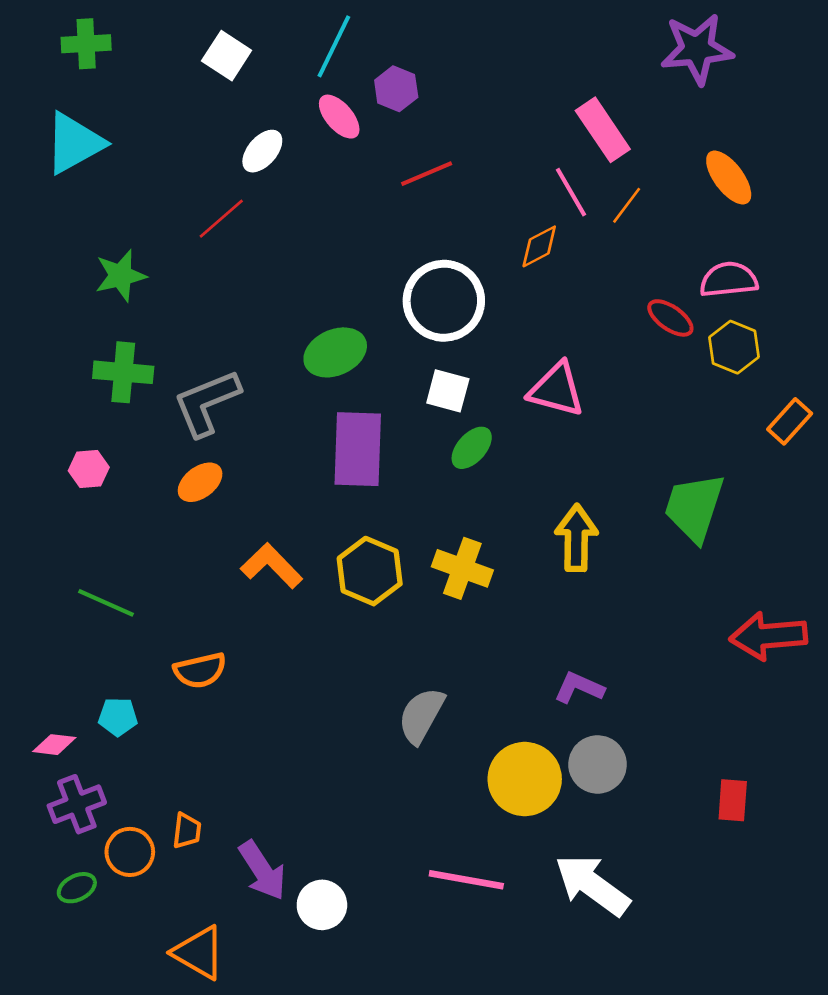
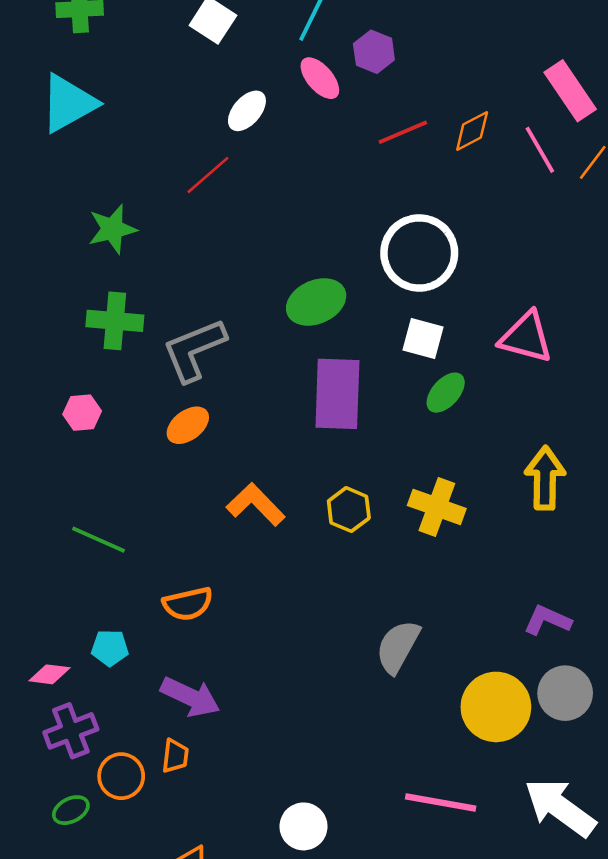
orange diamond: (539, 246) -> (472, 131), moved
yellow hexagon: (370, 571) -> (349, 510), size x0.7
purple arrow: (262, 870) -> (190, 697), moved, turned -32

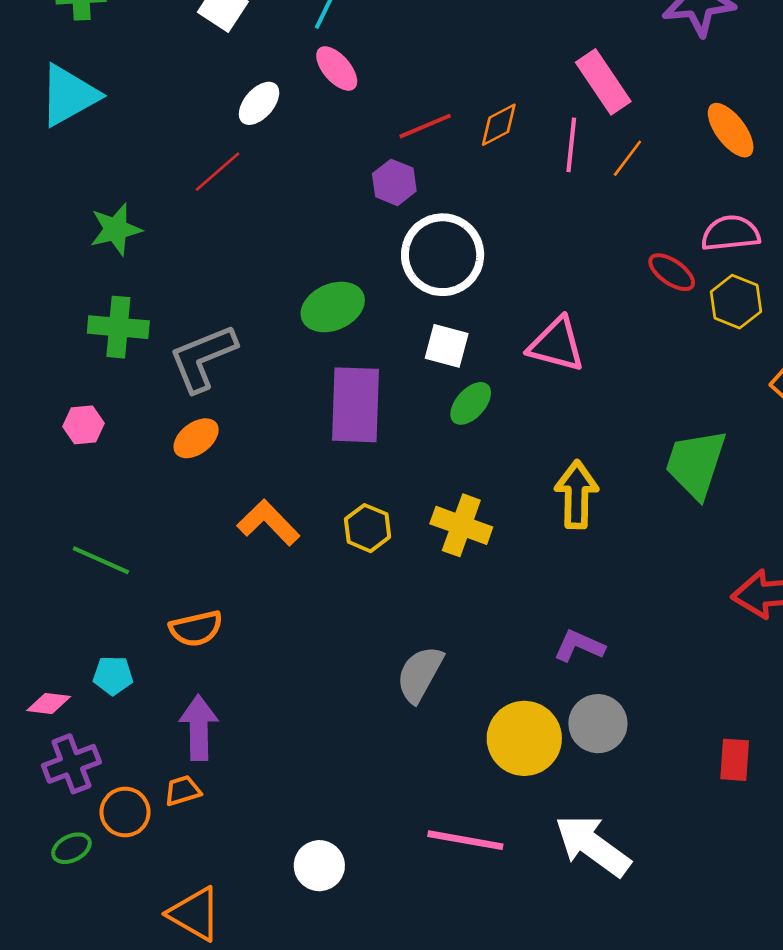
purple hexagon: (374, 52) -> (394, 182), moved
pink line: (540, 150) -> (571, 145), turned 36
purple arrow: (190, 697) -> (199, 728), turned -116
orange trapezoid: (175, 756) -> (183, 791), turned -114

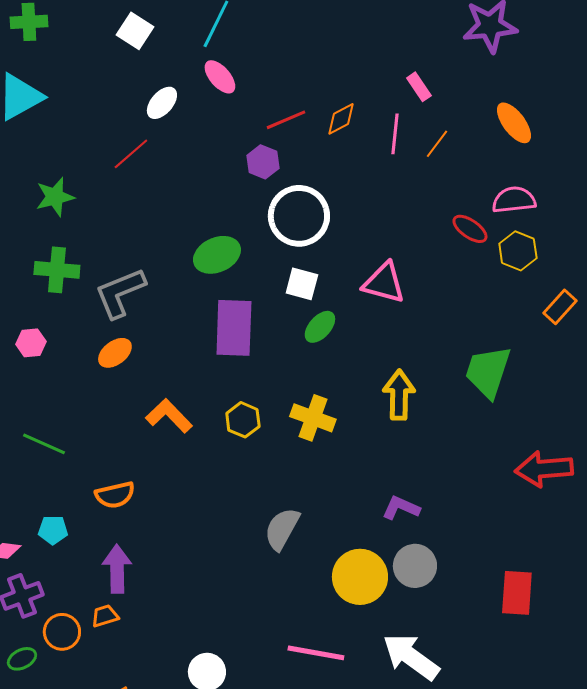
pink rectangle: (603, 82) -> (419, 87), size x0.6
red rectangle: (735, 760) -> (517, 593), size x1.4

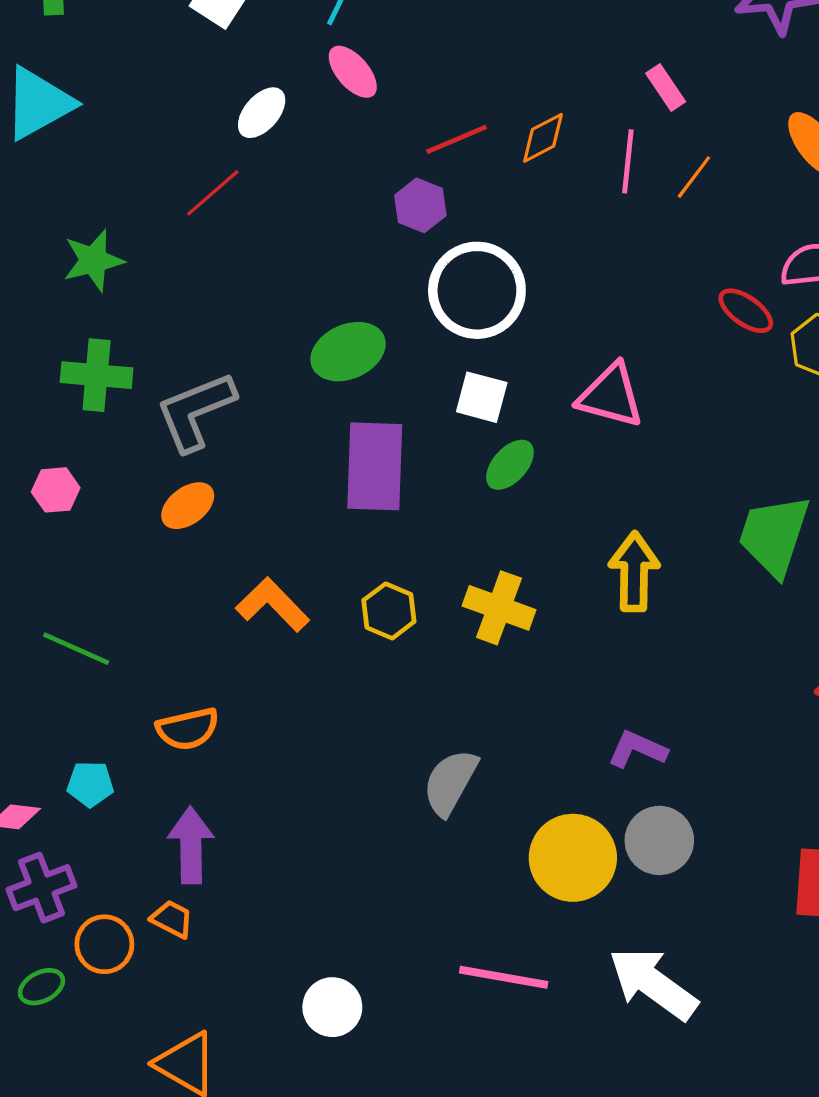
orange trapezoid: (105, 616) -> (172, 919), turned 44

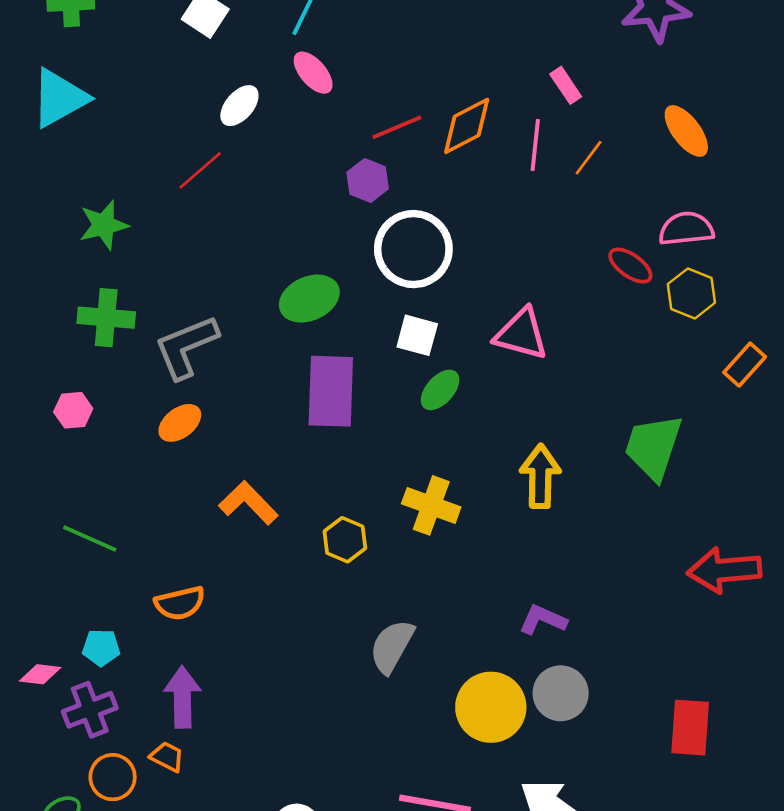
orange diamond: (543, 138) -> (467, 126), size x1.4
yellow hexagon: (389, 611) -> (345, 540), moved
purple cross: (42, 888) -> (90, 710), moved

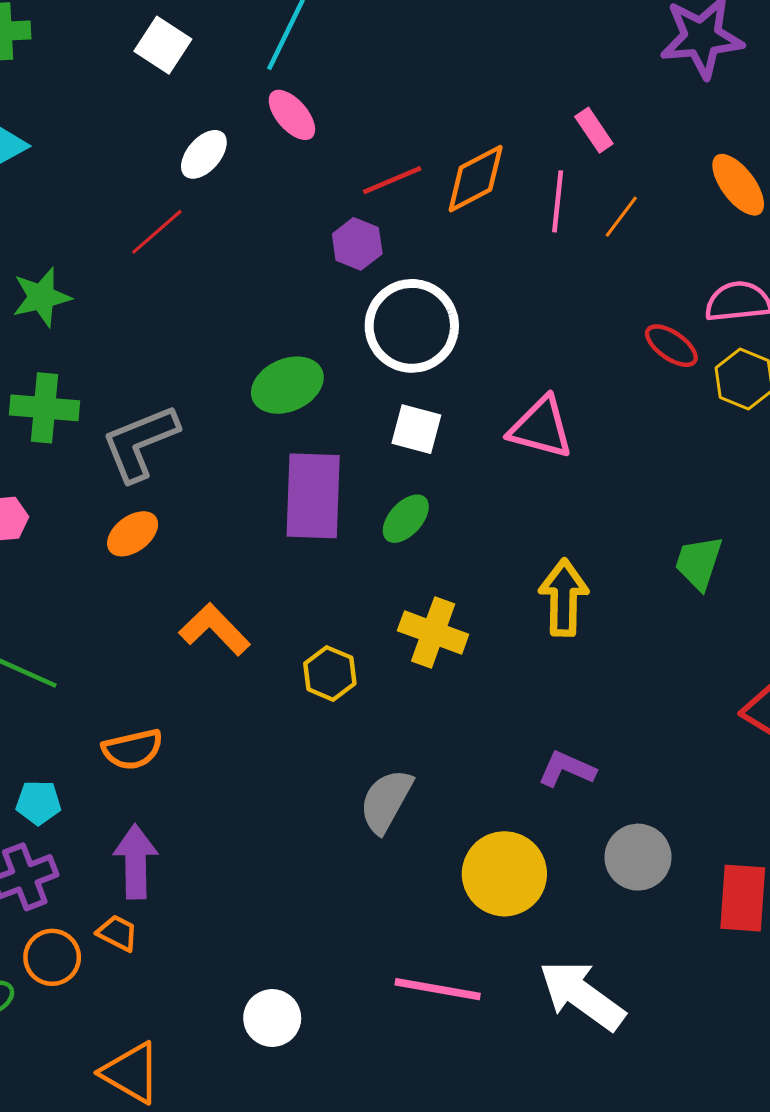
green ellipse: (440, 390) -> (406, 519), moved
green trapezoid: (653, 447) -> (699, 563), size x0.7
gray circle: (561, 693) -> (638, 857), moved

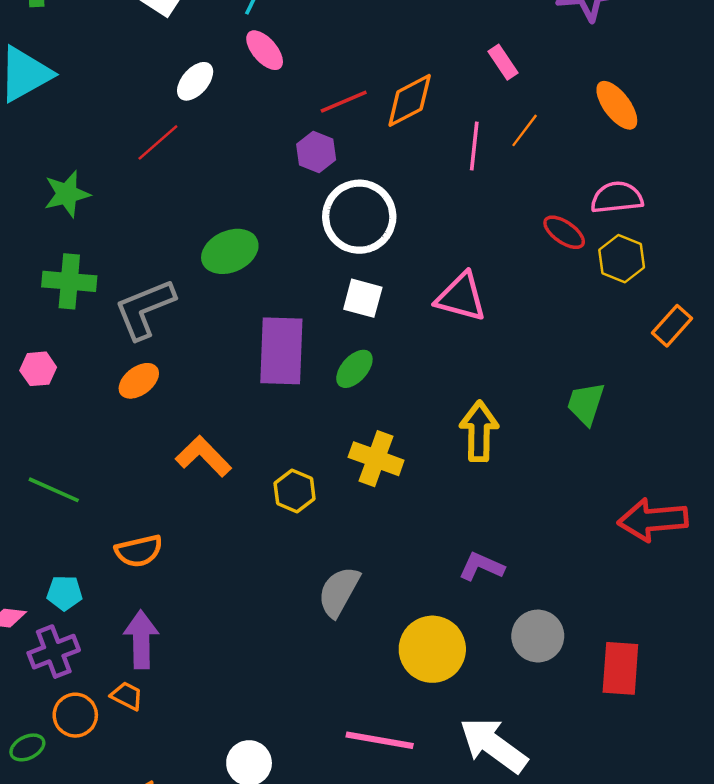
pink line: (558, 201) -> (474, 146), moved
green ellipse: (287, 385) -> (230, 251), moved

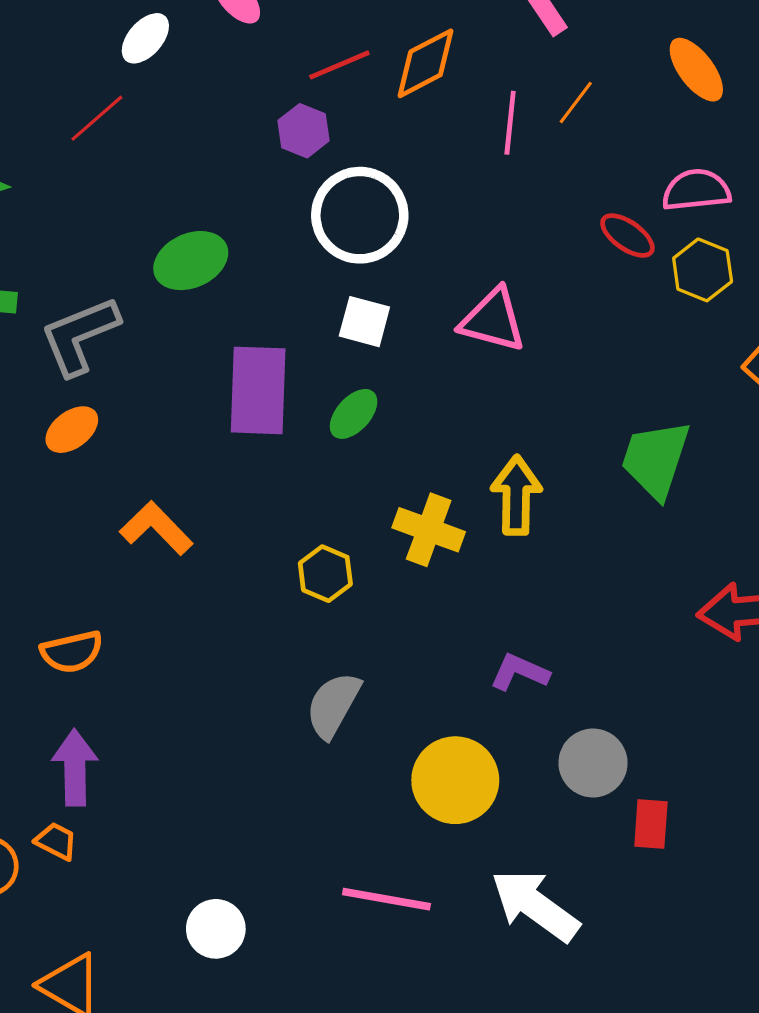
green trapezoid: (586, 404) -> (656, 459), size x1.4
yellow cross: (376, 459) -> (429, 530), moved
yellow hexagon: (295, 491) -> (325, 574), moved
red rectangle: (620, 668) -> (651, 824), moved, size x0.7

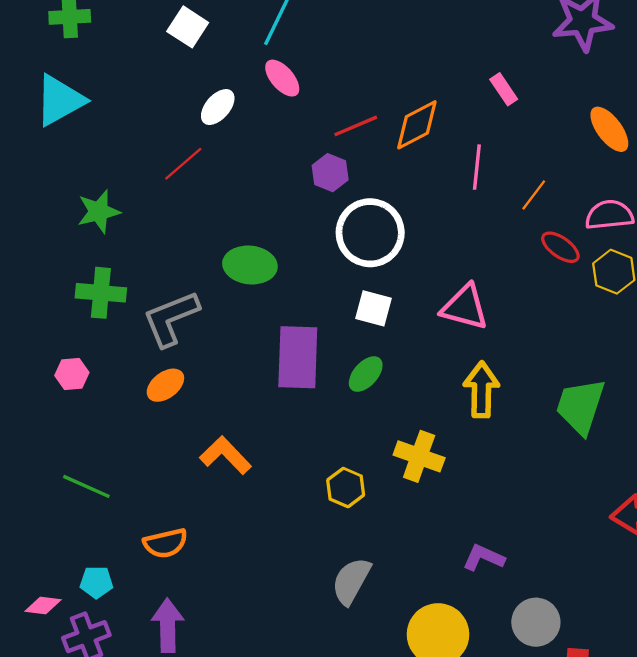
orange line: (576, 102) -> (534, 195), moved
green ellipse: (191, 261) -> (250, 265), turned 30
yellow arrow: (516, 495) -> (481, 390), moved

